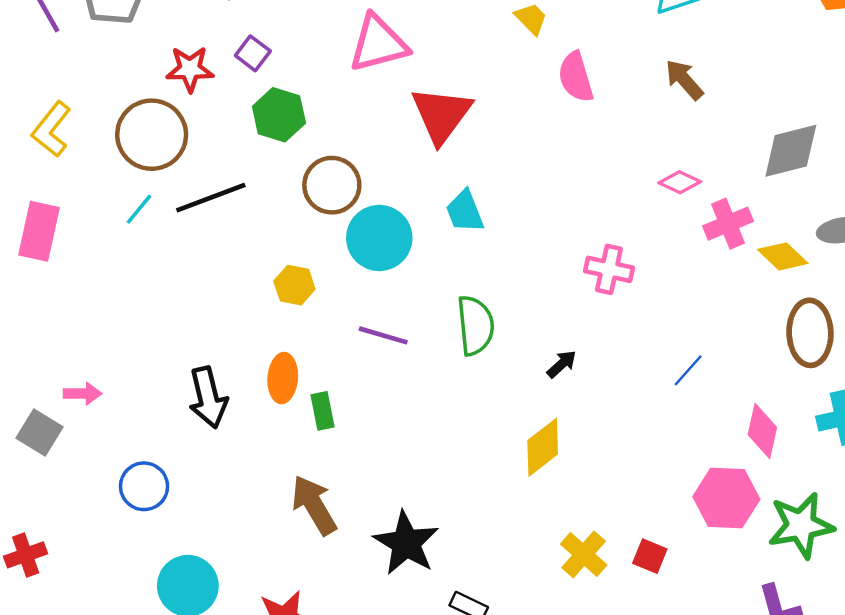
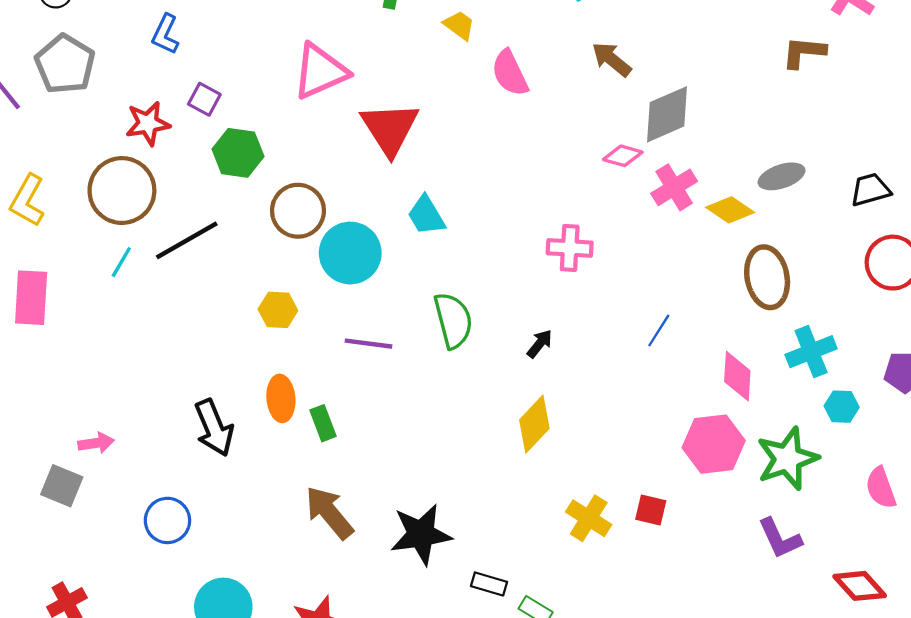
gray diamond: (791, 151) -> (667, 114), moved
black star: (406, 543) -> (421, 534), turned -30

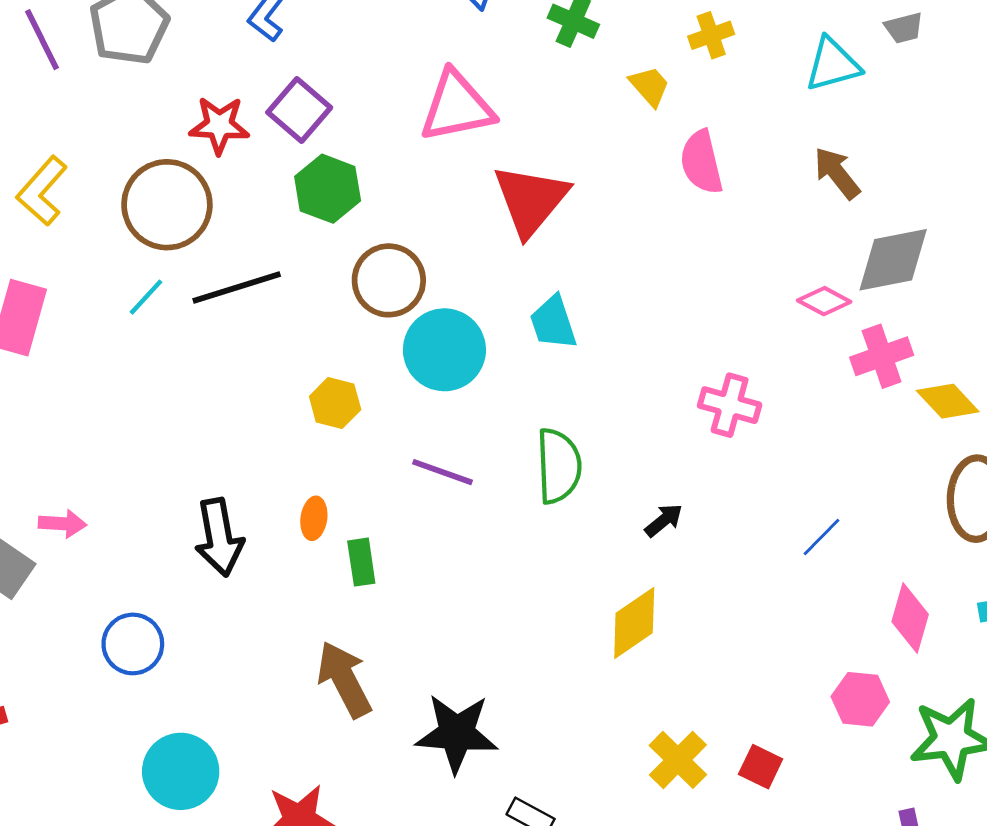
purple square: (204, 99) -> (299, 110), size x1.4
orange ellipse: (281, 398) -> (314, 518), size x0.7
pink hexagon: (714, 444) -> (860, 699), size x0.7

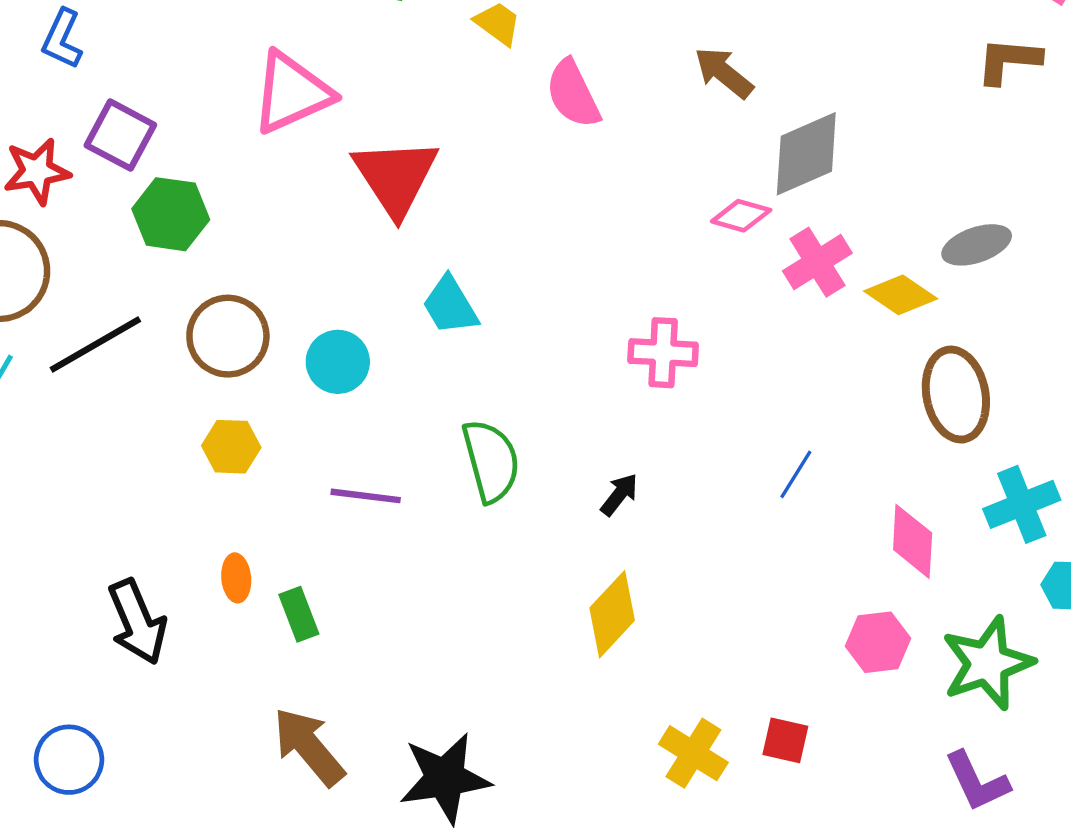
brown circle: (389, 280) -> (228, 336), moved
cyan circle: (444, 350) -> (338, 362), size x0.7

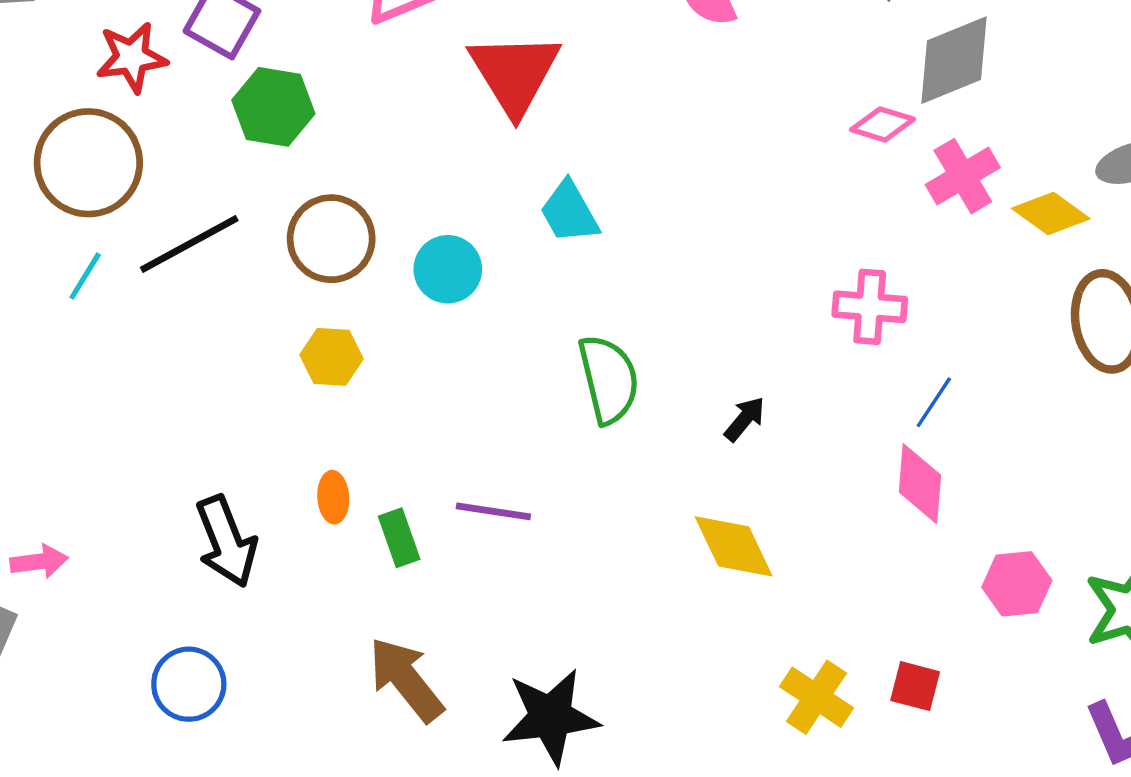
pink cross: (663, 353) -> (870, 307), moved
purple line: (366, 496) -> (493, 511), moved
pink diamond: (913, 541) -> (920, 484), moved
yellow diamond: (612, 614) -> (734, 546), turned -70
blue circle: (69, 760) -> (189, 684), moved

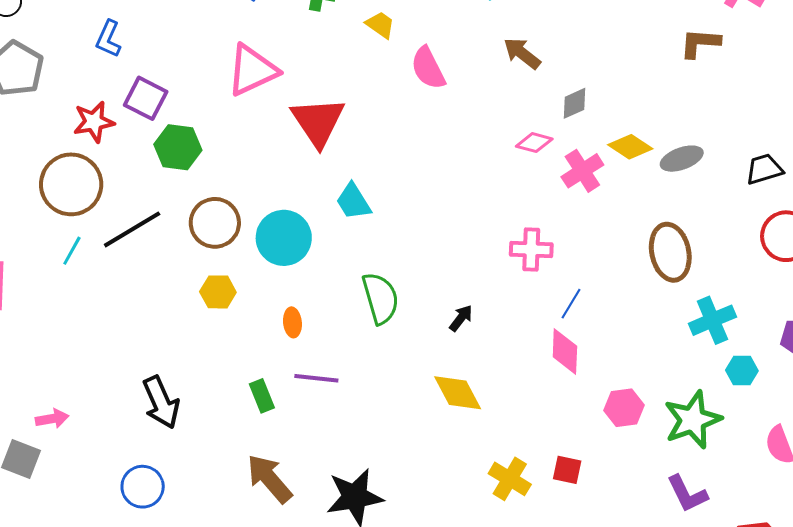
gray diamond: (954, 60) -> (574, 103), size x0.6
yellow diamond: (1051, 214) -> (630, 147), moved
cyan circle: (448, 269) -> (284, 238), size x1.4
orange ellipse: (333, 497) -> (292, 322), moved

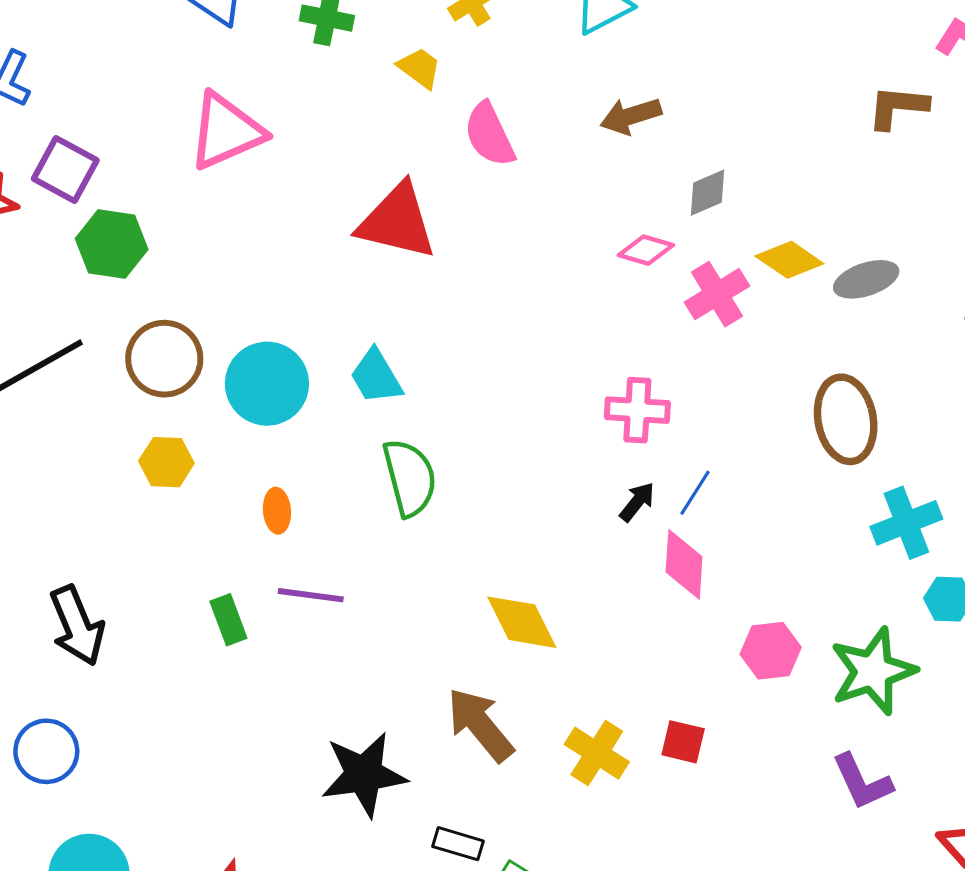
brown arrow: (522, 53) -> (631, 116), turned -57
red triangle: (318, 122) -> (397, 222), moved, turned -44
cyan trapezoid: (353, 202) -> (376, 377), moved
black arrow: (461, 318) -> (637, 502), moved
brown arrow: (269, 479) -> (480, 725), moved

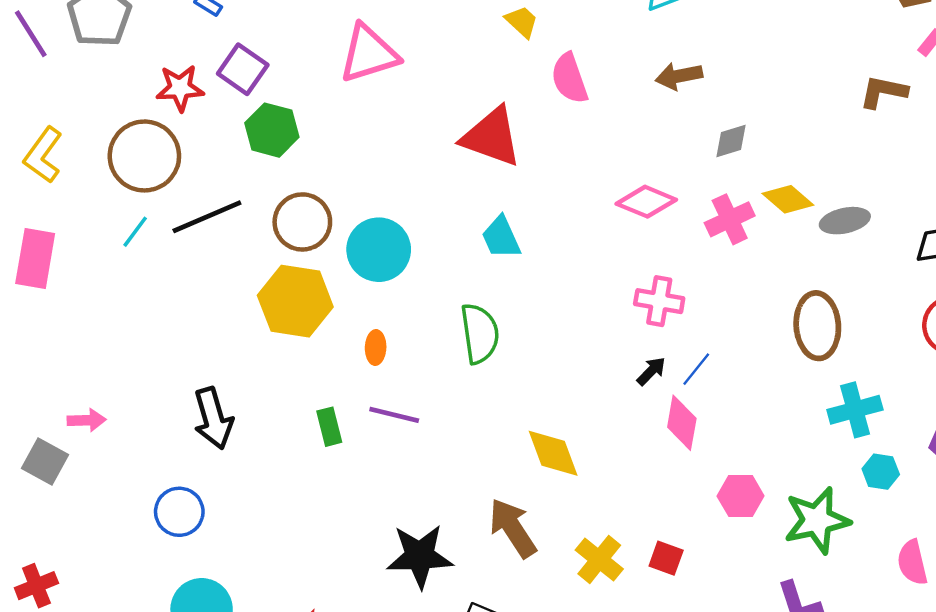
pink diamond: (646, 250) -> (646, 202), moved, size x1.4
cyan trapezoid: (376, 377) -> (501, 237), moved
yellow hexagon: (166, 462) -> (295, 301), size x1.8

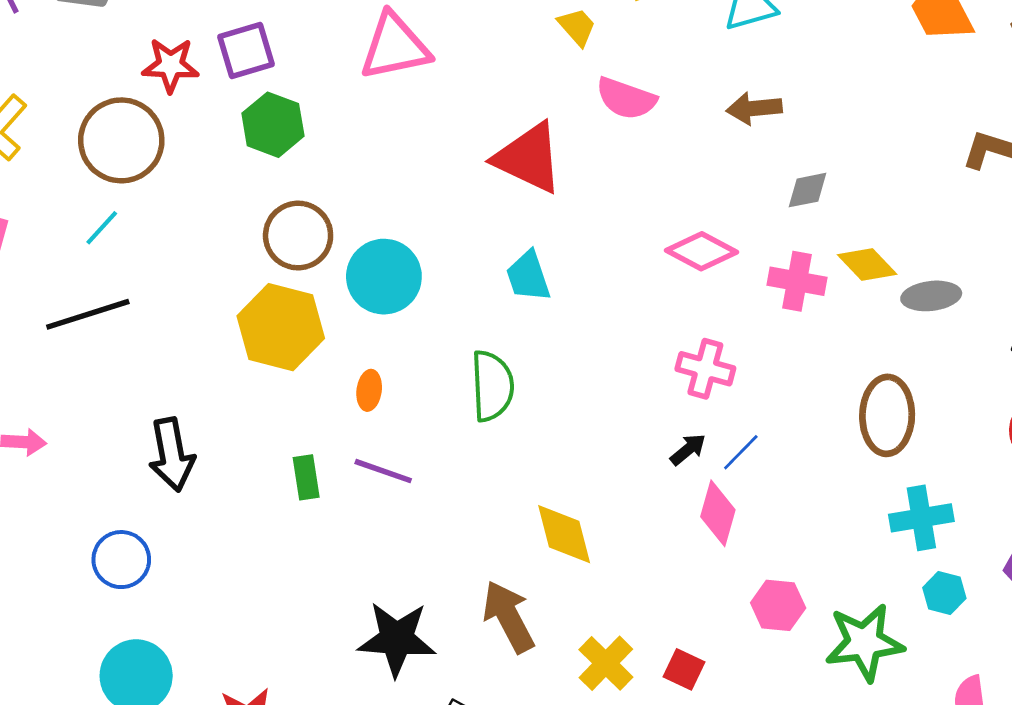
purple square: (243, 69) -> (246, 50), turned 33
pink semicircle: (569, 78) -> (626, 98), turned -57
black line: (207, 217) -> (88, 314), moved
pink cross: (730, 219) -> (797, 281), turned 30

